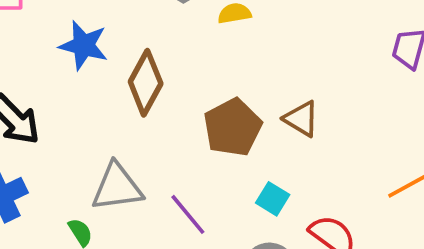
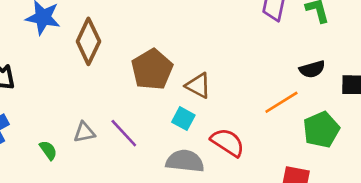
brown triangle: (301, 119) -> (198, 86), moved
gray triangle: (117, 187) -> (84, 132), moved, size x0.6

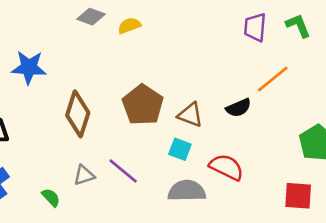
brown diamond: (88, 41) -> (78, 114), moved
black semicircle: (312, 69) -> (239, 108), moved
orange line: (281, 102) -> (273, 79), moved

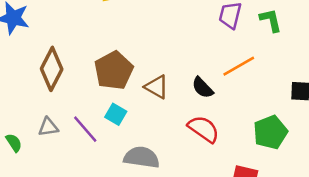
black semicircle: (239, 108) -> (203, 88), turned 60
cyan square: (180, 149) -> (116, 114), moved
red semicircle: (226, 167) -> (204, 129), moved

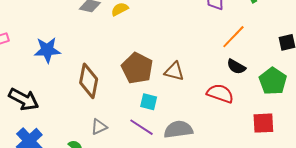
black semicircle: (203, 88) -> (236, 67), moved
purple line: (85, 129) -> (141, 127), moved

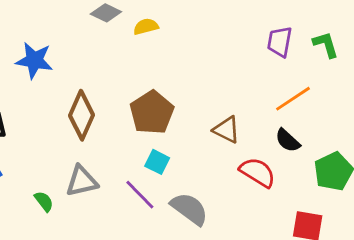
brown triangle: (174, 71) -> (227, 130), moved
gray triangle: (99, 127) -> (82, 181), size x1.4
gray semicircle: (178, 129) -> (189, 209), turned 32

